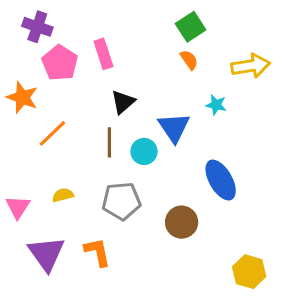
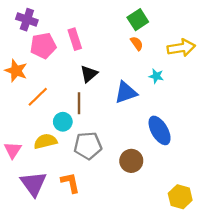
pink pentagon: (60, 63) -> (43, 46), turned 30
blue triangle: (174, 127) -> (126, 92), turned 45
cyan circle: (144, 151) -> (63, 122), moved
yellow semicircle: (63, 195) -> (45, 141), size x1.5

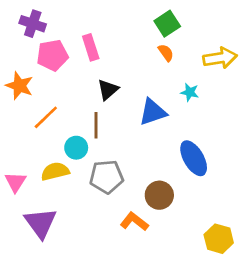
orange L-shape: (70, 183) -> (134, 222), moved, turned -40

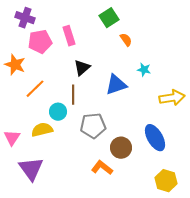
green square: (167, 24) -> (109, 18), moved
yellow arrow: (220, 58) -> (172, 98), moved
blue ellipse: (194, 158) -> (155, 138), moved
gray pentagon: (107, 177) -> (93, 126), moved

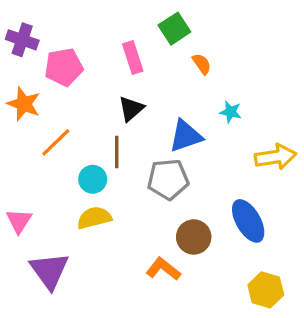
purple cross: (25, 18) -> (22, 40), moved
pink rectangle: (69, 36) -> (133, 57), moved
gray pentagon: (93, 126) -> (168, 179), moved
yellow semicircle: (42, 130) -> (94, 218), moved

